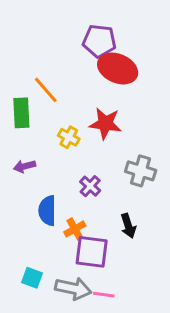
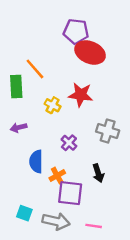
pink line: (104, 295) -> (94, 226), moved

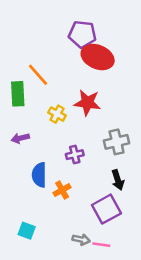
gray cross: (108, 131) -> (117, 142), turned -30
purple cross: (69, 143) -> (75, 155), turned 35
black arrow: (98, 173) -> (118, 180), moved
purple square: (70, 193) -> (106, 209), moved, turned -36
gray arrow: (56, 221) -> (81, 239), moved, size x0.6

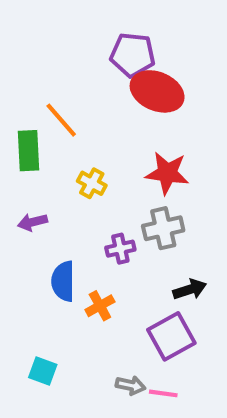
red star: (87, 103) -> (167, 173), moved
gray cross: (117, 142) -> (163, 228), moved
black arrow: (118, 180) -> (190, 289), turned -90

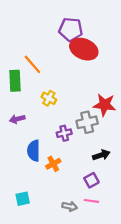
red star: (167, 173) -> (105, 105), moved
purple square: (171, 336) -> (91, 180), size x0.6
cyan square: (43, 371) -> (23, 199), turned -32
pink line: (163, 393) -> (91, 201), moved

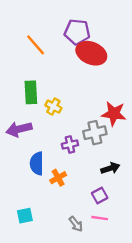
orange line: (32, 64) -> (36, 45), moved
green rectangle: (15, 81) -> (31, 92), moved
purple arrow: (17, 119) -> (19, 129), size x1.5
gray arrow: (70, 206) -> (76, 224), turned 40

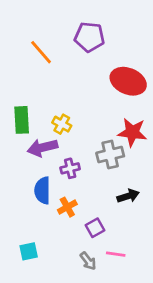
red ellipse: (91, 53) -> (128, 81), moved
green rectangle: (31, 92) -> (22, 120), moved
purple arrow: (19, 129) -> (42, 148), moved
purple cross: (70, 145) -> (70, 168), moved
purple square: (100, 196) -> (95, 228), moved

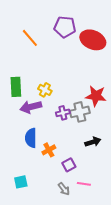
red ellipse: (128, 81) -> (93, 40), moved
purple cross: (70, 168) -> (63, 113), moved

